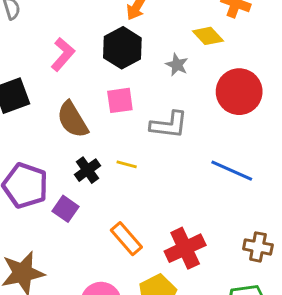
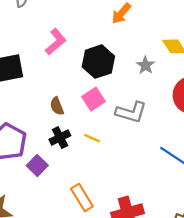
black hexagon: (122, 48) -> (98, 62), moved
pink square: (120, 100) -> (93, 99), moved, turned -35
brown semicircle: (72, 120) -> (57, 106), moved, size x0.6

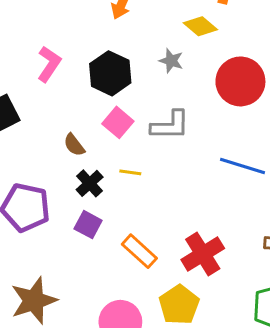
purple square: (37, 166) -> (88, 225), moved

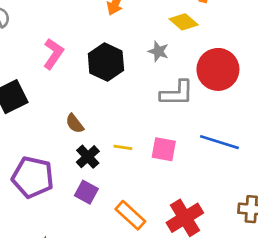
pink square: (118, 122) -> (164, 149), moved, turned -30
gray L-shape: (170, 125) -> (177, 93), moved

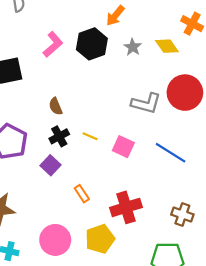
gray star: (158, 51) -> (133, 47), moved
black hexagon: (106, 62) -> (92, 44), moved
orange rectangle: (130, 215) -> (82, 194), size x0.7

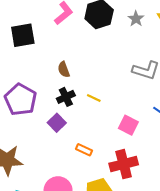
pink square: (123, 147) -> (128, 125), moved
orange rectangle: (82, 194) -> (84, 150), turned -35

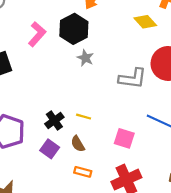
gray star: (136, 19) -> (85, 58), moved
brown semicircle: (64, 70) -> (78, 144), moved

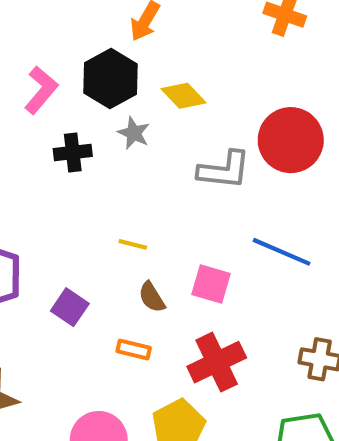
yellow diamond: (145, 22) -> (183, 96), moved
black cross: (54, 121) -> (73, 152), moved, turned 30
brown semicircle: (78, 144) -> (152, 297), moved

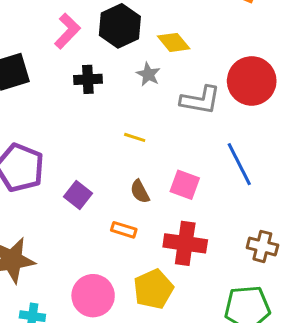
gray star: (134, 133) -> (148, 74), moved
yellow line: (133, 244) -> (135, 137), moved
blue line: (282, 252) -> (239, 164), turned 36
red cross: (217, 362) -> (185, 243), turned 30

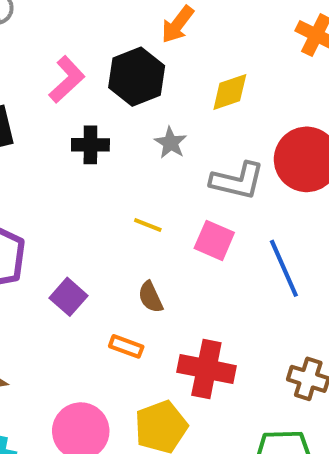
yellow diamond: (174, 42) -> (230, 92), moved, turned -72
pink square: (185, 185) -> (214, 240), moved

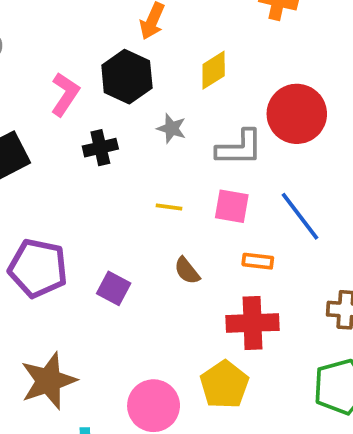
orange rectangle: (126, 346) -> (258, 261), moved

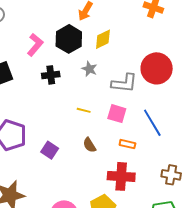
yellow diamond: (214, 70) -> (103, 39), moved

